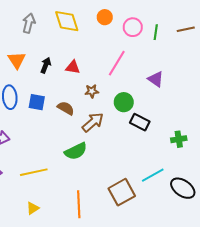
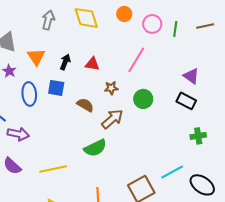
purple triangle: (156, 79) -> (191, 76), moved
blue square: (37, 102) -> (56, 88), moved
black rectangle: (140, 122) -> (186, 101), moved

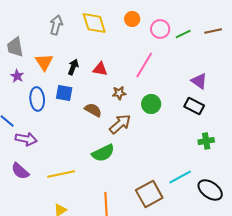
green line: (175, 29) -> (183, 34), turned 56

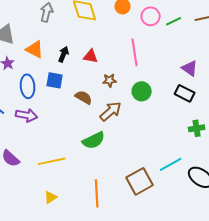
orange triangle: (44, 62) -> (35, 49), turned -30
pink line: (144, 65) -> (135, 52), turned -40
purple arrow: (26, 139) -> (27, 115), moved

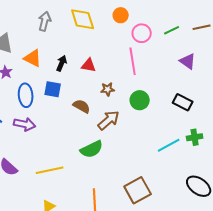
pink circle: (151, 16) -> (142, 33), moved
purple triangle: (190, 68) -> (188, 61), moved
cyan line: (171, 164) -> (169, 145), moved

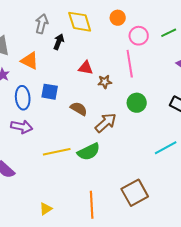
black arrow: (62, 63) -> (59, 42), moved
brown star: (108, 89) -> (105, 82), moved
yellow line: (50, 170) -> (57, 152), moved

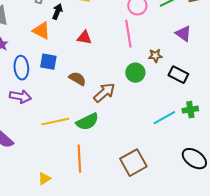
orange triangle: (30, 61) -> (41, 31), moved
brown star: (105, 82) -> (155, 56), moved
orange line: (92, 205) -> (79, 159), moved

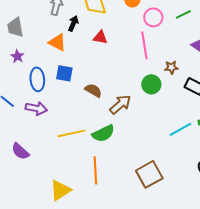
red triangle: (84, 38) -> (100, 37), moved
yellow triangle: (44, 179) -> (60, 190), size x1.6

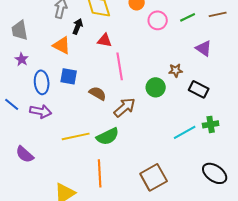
pink line: (144, 45) -> (120, 66), moved

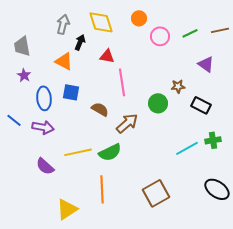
purple semicircle: (25, 154) -> (45, 166), moved

